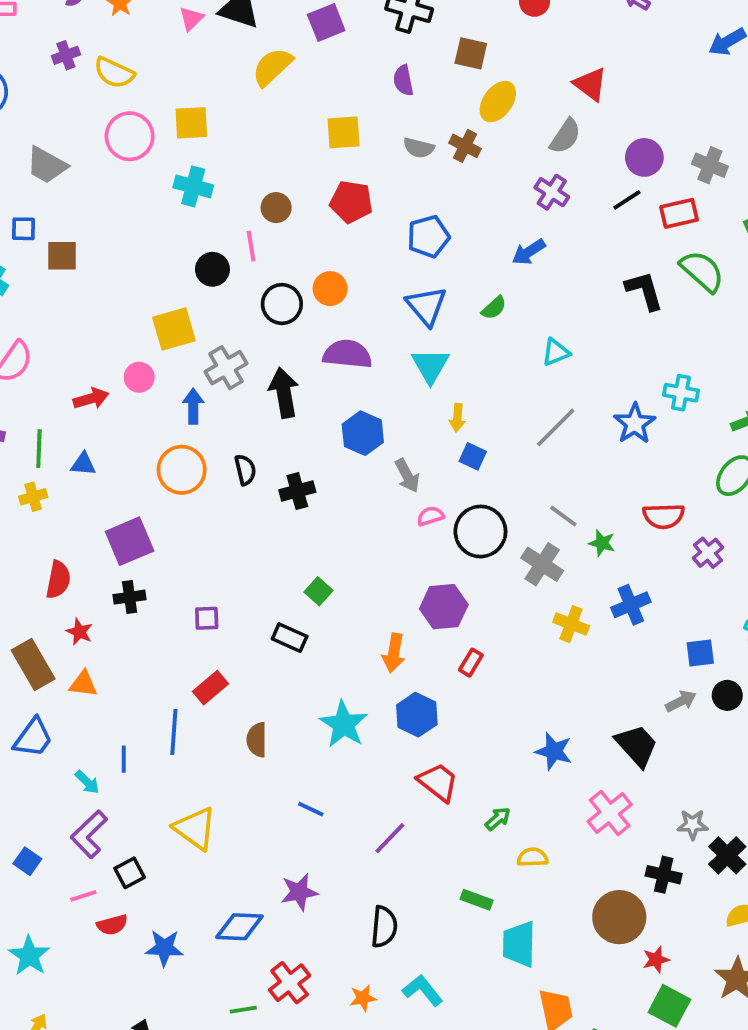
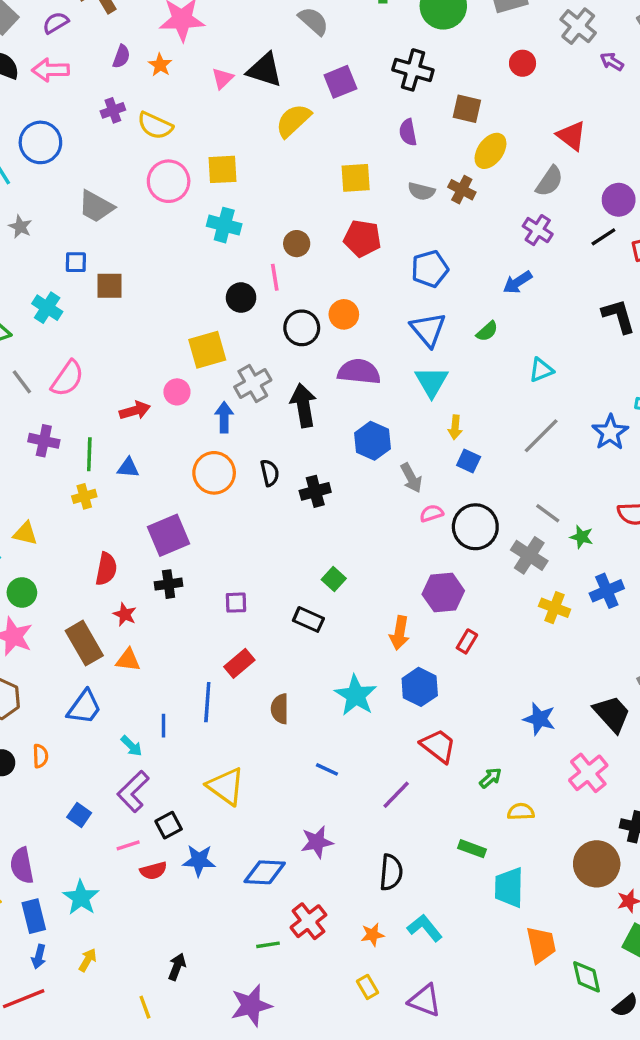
blue star: (164, 948) -> (199, 861), moved

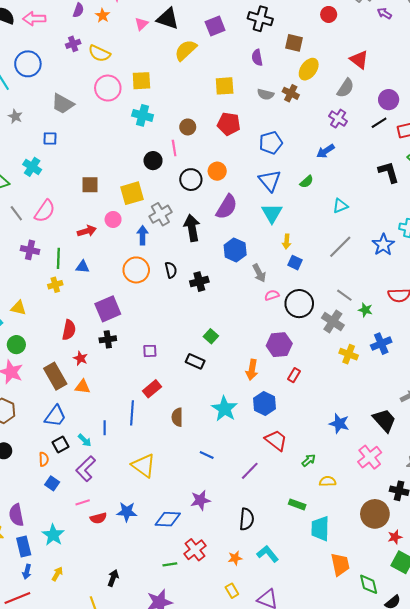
brown square: (110, 286) -> (90, 185), moved
purple semicircle: (359, 372) -> (227, 207), turned 115
orange semicircle: (40, 756) -> (44, 459), moved
black square: (169, 825) -> (61, 445), moved

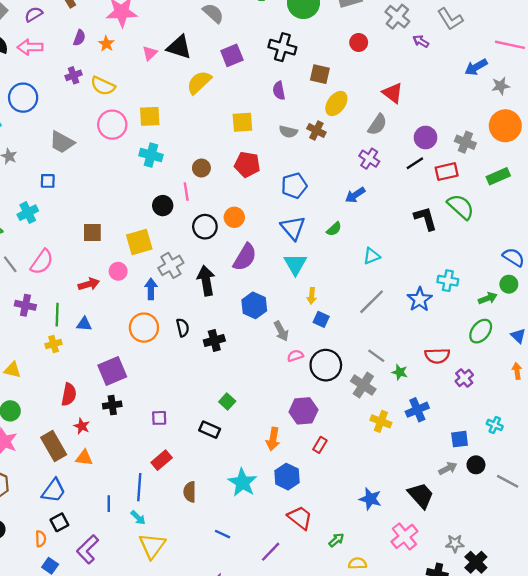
cyan cross: (32, 167) -> (28, 213), turned 30
cyan arrow: (85, 440) -> (138, 518), moved
yellow triangle: (144, 466) -> (152, 546), turned 30

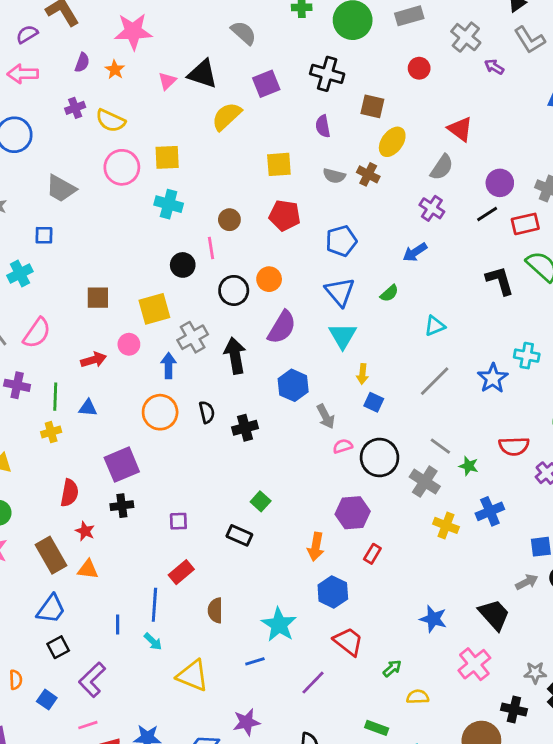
cyan star: (242, 482) -> (279, 625), moved
blue line: (223, 534) -> (255, 661), turned -42
orange semicircle: (41, 539) -> (16, 680), moved
yellow triangle: (152, 546) -> (193, 676), moved, turned -44

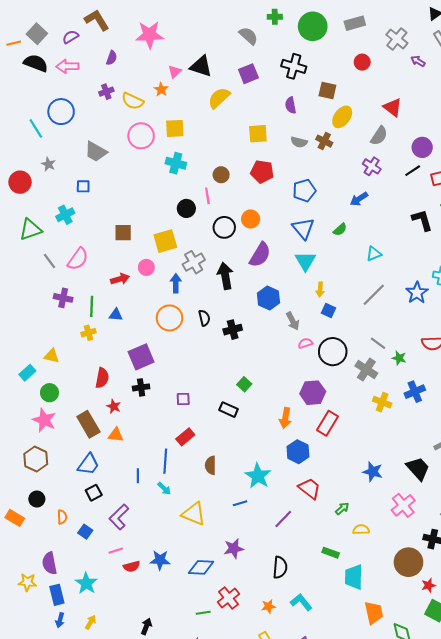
gray semicircle: (244, 33) -> (248, 36), moved
orange star: (115, 70) -> (161, 89), moved
red rectangle: (372, 554) -> (327, 423), size x1.6

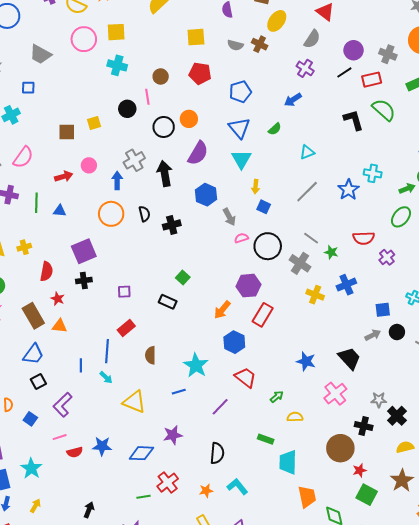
yellow square: (165, 241) -> (94, 123), moved, size x0.6
yellow cross: (88, 333) -> (24, 247), moved
orange arrow: (285, 418) -> (222, 310), turned 30

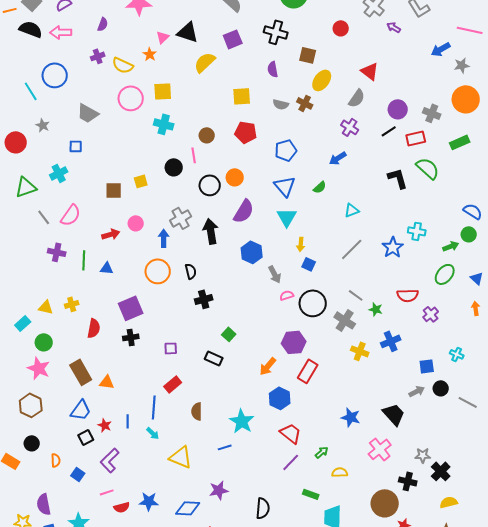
black cross: (172, 225) -> (204, 299), moved
red star: (58, 299) -> (105, 425), moved
purple line: (220, 407) -> (291, 462), moved

